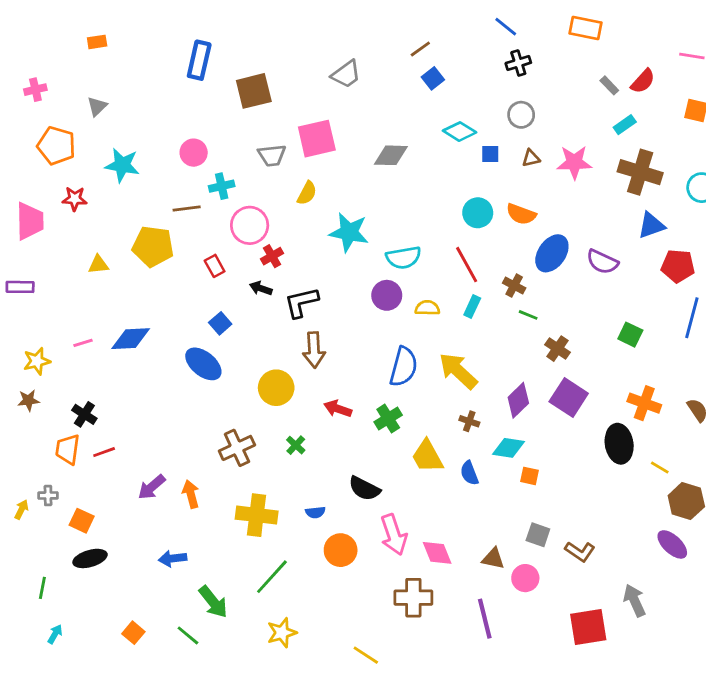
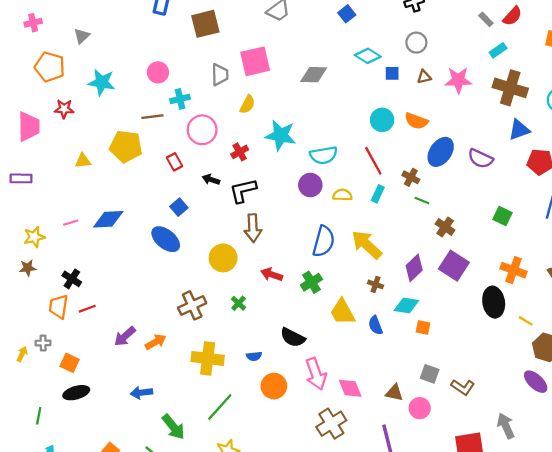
gray trapezoid: (272, 155) -> (220, 75), turned -85
red cross: (272, 256) -> (240, 152), moved
orange arrow: (191, 494) -> (156, 342), turned 75
brown cross: (413, 598) -> (331, 424), turned -32

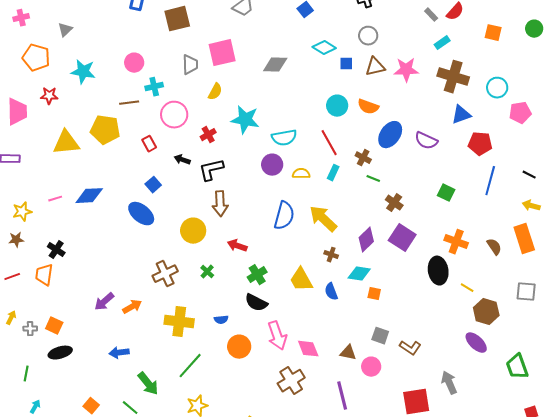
brown triangle: (424, 77) -> (375, 67), size x1.5
yellow triangle: (83, 161) -> (66, 143), size x1.8
green cross: (311, 282) -> (257, 275), moved
red line: (87, 309) -> (12, 277), moved
gray cross: (43, 343) -> (30, 329), moved

